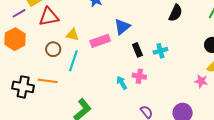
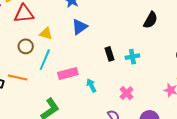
blue triangle: (122, 27) -> (80, 27), moved
pink rectangle: (100, 41) -> (68, 74), moved
pink cross: (139, 76) -> (127, 93), moved, turned 32

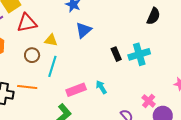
cyan cross: (132, 57) -> (139, 54), size x1.5
pink rectangle: (68, 74) -> (76, 90), moved
pink cross: (127, 93) -> (149, 101), moved

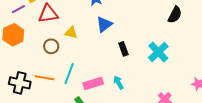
black rectangle: (116, 54) -> (123, 49), moved
cyan cross: (139, 54) -> (158, 52), turned -30
cyan line: (52, 66) -> (69, 74), moved

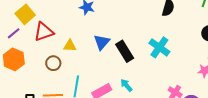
blue triangle: (104, 24) -> (102, 42), moved
black rectangle: (123, 49) -> (125, 51), size x1.5

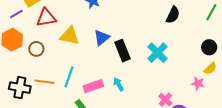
yellow triangle: (70, 46) -> (70, 36), size x1.5
brown circle: (53, 63) -> (36, 49), moved

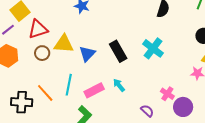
blue triangle: (102, 38) -> (87, 54), moved
brown circle: (36, 49) -> (42, 53), moved
orange line: (44, 82) -> (45, 93), turned 48

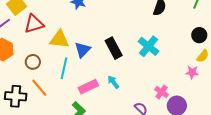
brown circle: (42, 53) -> (33, 62), moved
cyan line: (69, 85) -> (64, 68), moved

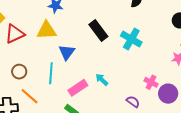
yellow triangle: (59, 39) -> (47, 30), moved
black rectangle: (114, 48) -> (98, 30), moved

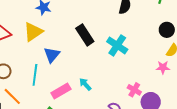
yellow triangle: (47, 30) -> (33, 32), turned -35

